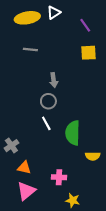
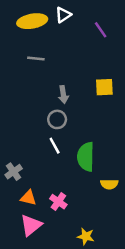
yellow square: (89, 53) -> (104, 87), moved
pink cross: (59, 177) -> (58, 202), moved, turned 32

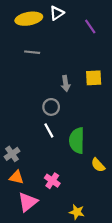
gray arrow: (63, 95) -> (66, 83), moved
yellow semicircle: (109, 184) -> (98, 165), turned 48
orange triangle: (28, 198) -> (16, 177), moved

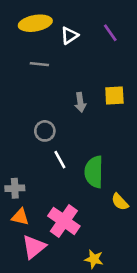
white triangle: (57, 13) -> (69, 35), moved
gray circle: (51, 107) -> (45, 131), moved
gray cross: (12, 154) -> (15, 188), turned 32
pink cross: (52, 181) -> (64, 221), size x1.6

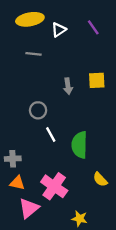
yellow semicircle: (120, 202) -> (100, 179), moved

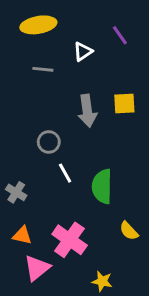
white triangle: (59, 30) -> (83, 52), moved
gray arrow: (68, 86) -> (87, 111), size x1.5
gray cross: (13, 159) -> (16, 192), moved, turned 35

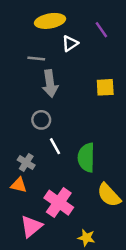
yellow ellipse: (38, 25) -> (50, 21), moved
gray arrow: (87, 111) -> (50, 84), moved
gray cross: (16, 192) -> (26, 163), moved
yellow semicircle: (129, 231) -> (109, 195), size x1.5
orange triangle: (22, 235) -> (19, 185), moved

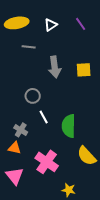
yellow ellipse: (50, 21) -> (17, 23), moved
white triangle: (70, 43) -> (51, 25), moved
gray arrow: (50, 84) -> (55, 67), moved
pink triangle: (31, 226) -> (15, 176), moved, turned -30

